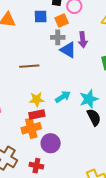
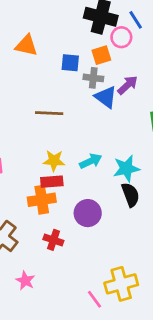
blue square: (41, 16) -> (70, 63), moved
purple arrow: (83, 40) -> (128, 85), turned -133
purple circle: (51, 143) -> (88, 213), moved
red cross: (36, 166) -> (53, 240), moved

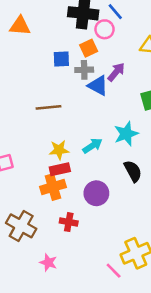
orange triangle: (26, 45) -> (20, 26), moved
cyan star: (126, 168) -> (126, 134), moved

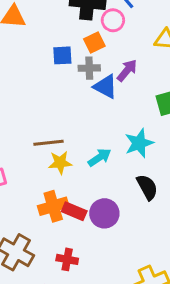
brown line: (49, 107) -> (48, 143), moved
red rectangle: (60, 169) -> (74, 211), moved, turned 36
red cross: (69, 222) -> (67, 259), moved

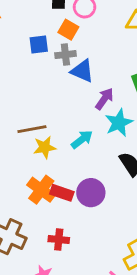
orange square: (94, 43) -> (68, 30), turned -30
purple arrow: (127, 70) -> (104, 99), moved
orange cross: (53, 206) -> (41, 190), turned -32

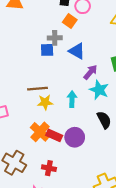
blue square: (39, 44) -> (47, 50), moved
gray cross: (65, 55) -> (55, 38), moved
cyan star: (119, 123) -> (99, 90), turned -30
cyan arrow: (82, 139) -> (72, 99), turned -56

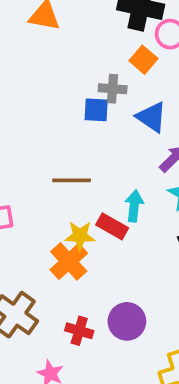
yellow star: (45, 102) -> (80, 236), moved
red rectangle: (54, 135) -> (112, 226), moved
purple circle: (75, 137) -> (127, 321), moved

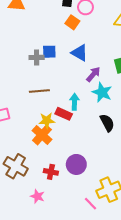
gray cross: (113, 89) -> (37, 57), moved

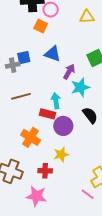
cyan star: (102, 92) -> (80, 87), turned -30
yellow star: (47, 120) -> (61, 154), moved
purple circle: (76, 164) -> (63, 126), moved
pink star: (37, 196) -> (36, 196), size x1.5

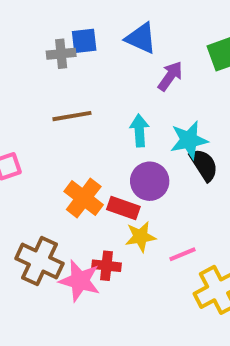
cyan star: (80, 87) -> (189, 140), moved
red rectangle: (48, 114) -> (123, 208), moved
pink line: (88, 194) -> (183, 254), moved, turned -64
pink star: (36, 196) -> (80, 281), moved

